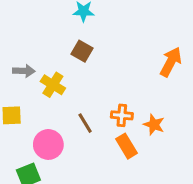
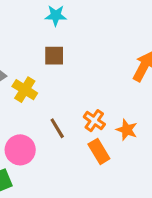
brown square: (82, 51) -> (54, 56), turned -30
orange cross: (122, 115) -> (94, 121), turned 30

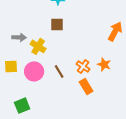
orange star: (127, 130) -> (104, 64), moved
pink circle: (20, 150) -> (34, 71), moved

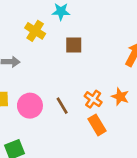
brown square: (57, 24) -> (74, 45), moved
yellow cross: (38, 46) -> (35, 31), moved

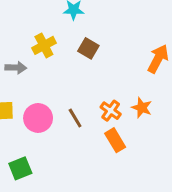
yellow cross: (35, 31) -> (44, 45), moved, turned 30
brown square: (74, 45) -> (88, 48), turned 30

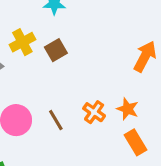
brown square: (88, 48) -> (56, 50), moved, turned 30
orange rectangle: (115, 140) -> (135, 142), moved

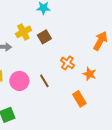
orange cross: (94, 112) -> (67, 63), moved
orange rectangle: (135, 142) -> (79, 99), moved

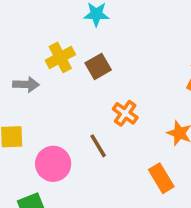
orange cross: (67, 63) -> (125, 113), moved
pink circle: (19, 81) -> (53, 164), moved

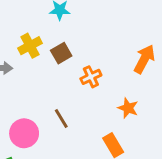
orange cross: (125, 113) -> (91, 77), moved, turned 30

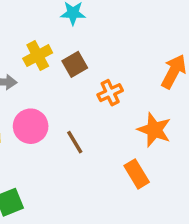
orange star: (128, 108) -> (154, 130), size x1.4
pink circle: (24, 133) -> (31, 126), moved

